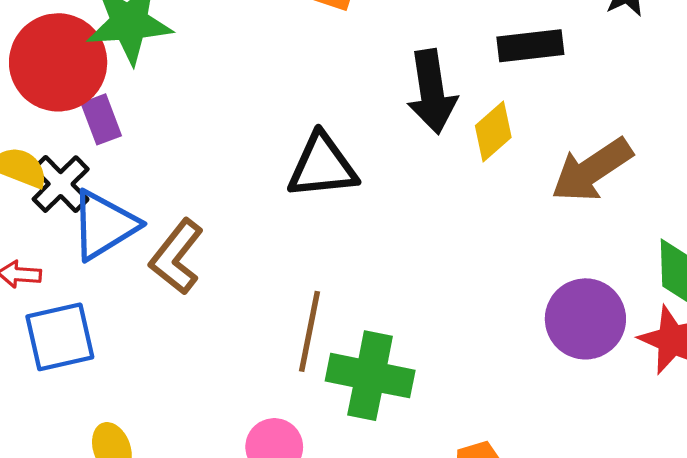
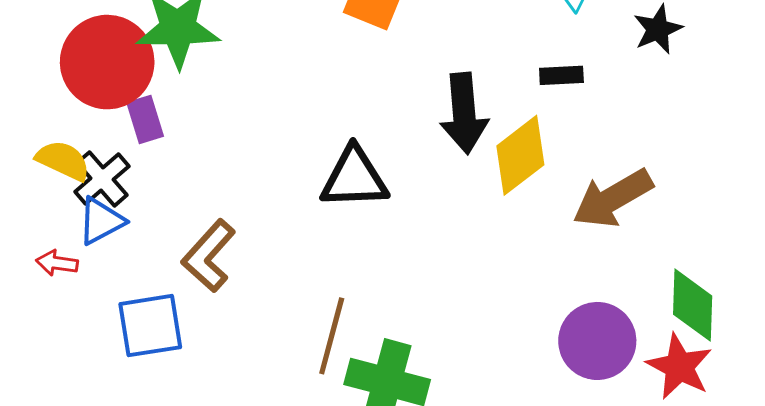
black rectangle: (530, 46) -> (561, 75), size x0.7
yellow diamond: (493, 131) -> (520, 155), size x1.4
blue triangle: (104, 225) -> (101, 221), moved, size x0.7
blue square: (60, 337) -> (150, 326), moved

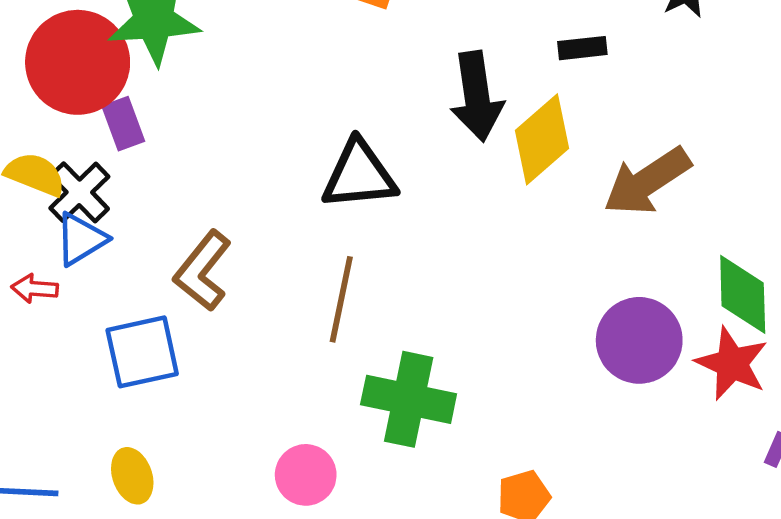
brown line: (332, 336) -> (341, 299), moved

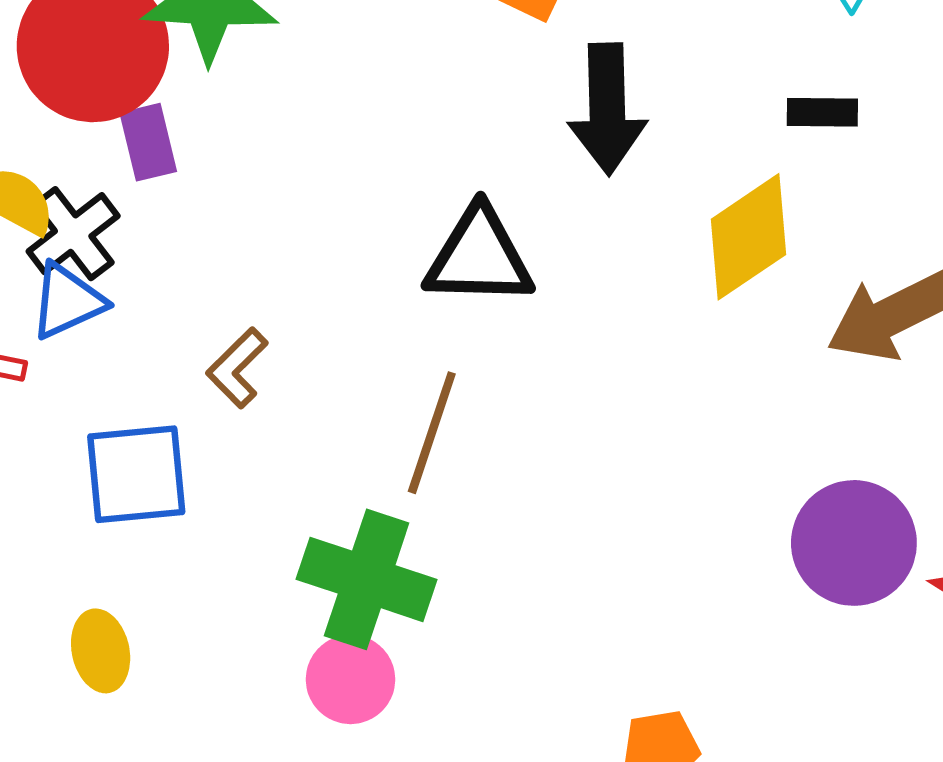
black arrow: (477, 96) -> (607, 109), moved
brown L-shape: (203, 271) -> (237, 368), size x0.7
green cross: (409, 399) -> (367, 579), moved

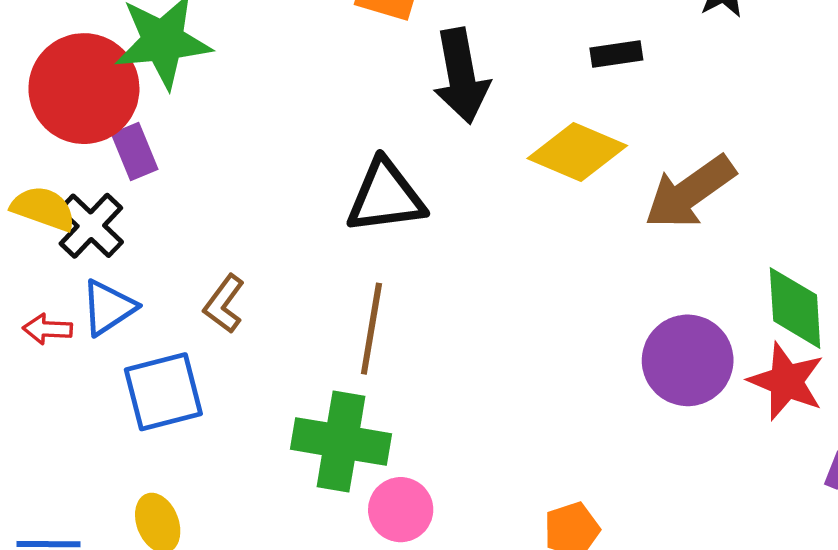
yellow diamond: (748, 237) -> (577, 152), turned 66
blue triangle: (67, 301) -> (108, 308), moved
pink circle: (351, 679) -> (401, 510), moved

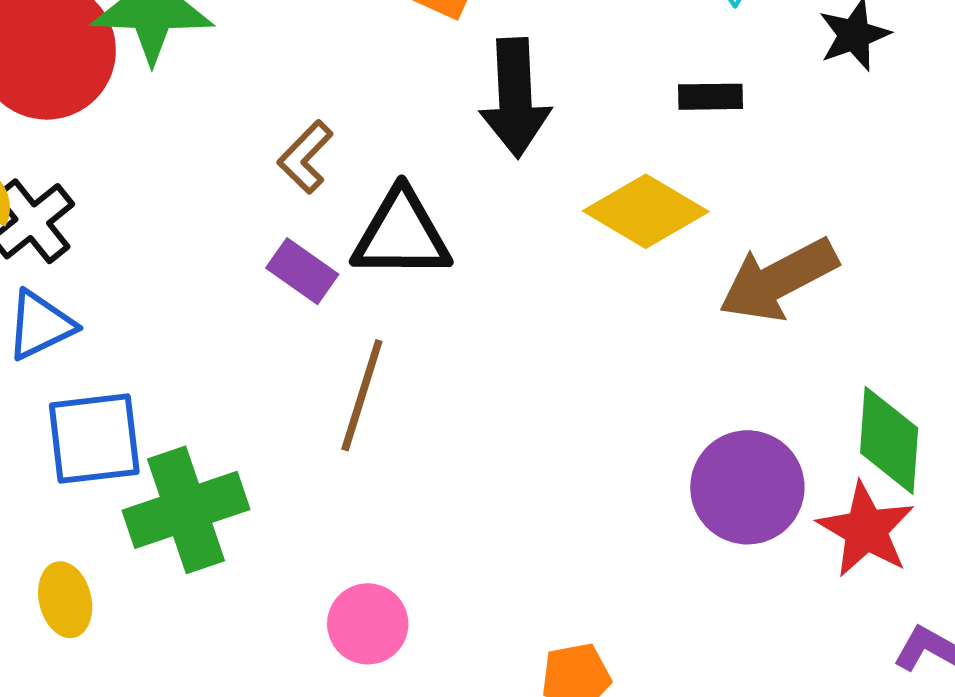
purple rectangle: (135, 151) -> (302, 271), moved, turned -40
brown L-shape: (224, 304) -> (305, 157), moved
green cross: (341, 442) -> (186, 510), moved, turned -36

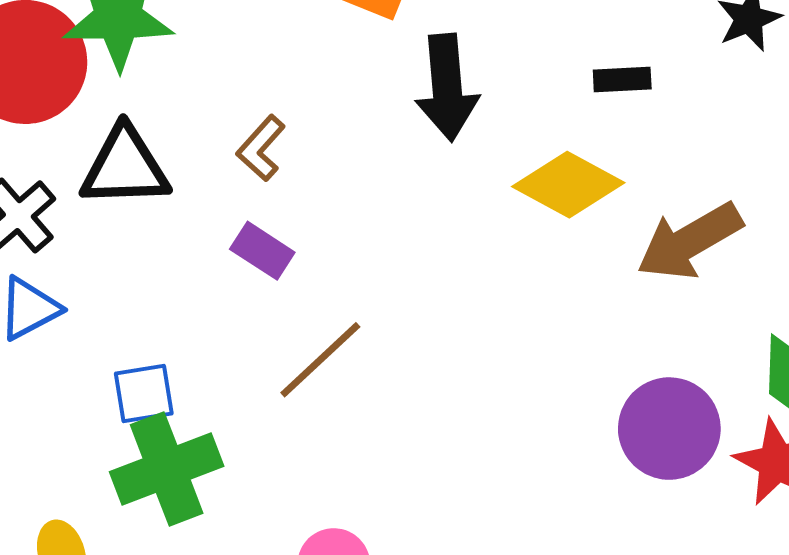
black triangle: (401, 235) -> (125, 167), moved
brown line: (362, 395) -> (320, 360), turned 32
blue square: (94, 439) -> (144, 393), moved, size x0.7

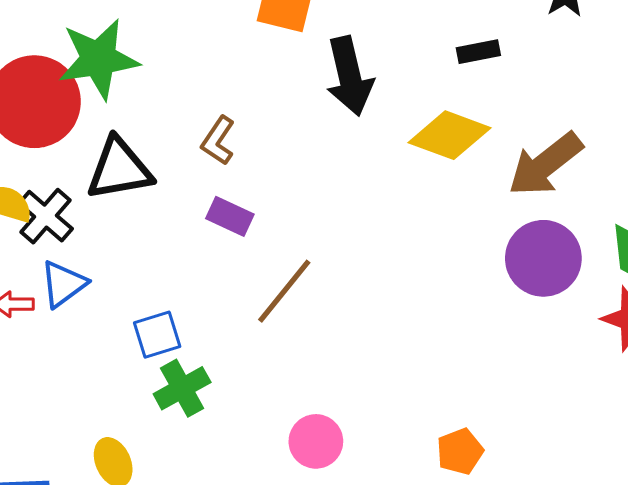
purple circle: (669, 429) -> (543, 258), moved
green cross: (167, 469) -> (182, 388), size x0.7

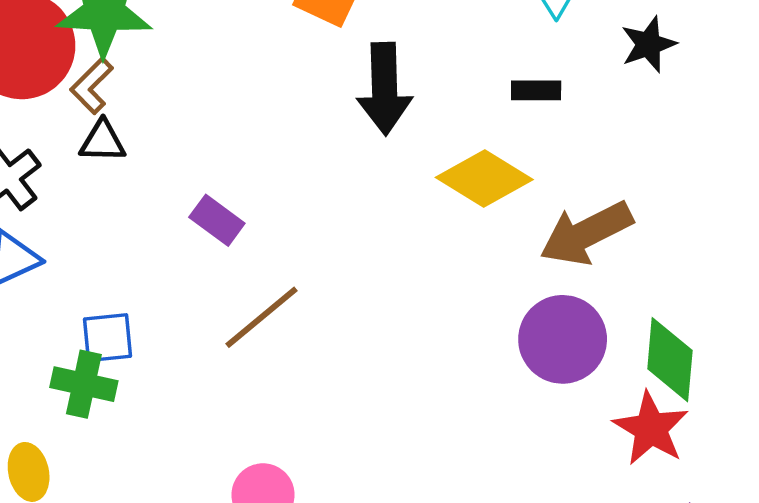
brown L-shape: (218, 141) -> (92, 86), moved
black triangle: (119, 169) -> (102, 141), size x0.6
green cross: (182, 388) -> (84, 384), moved, turned 30

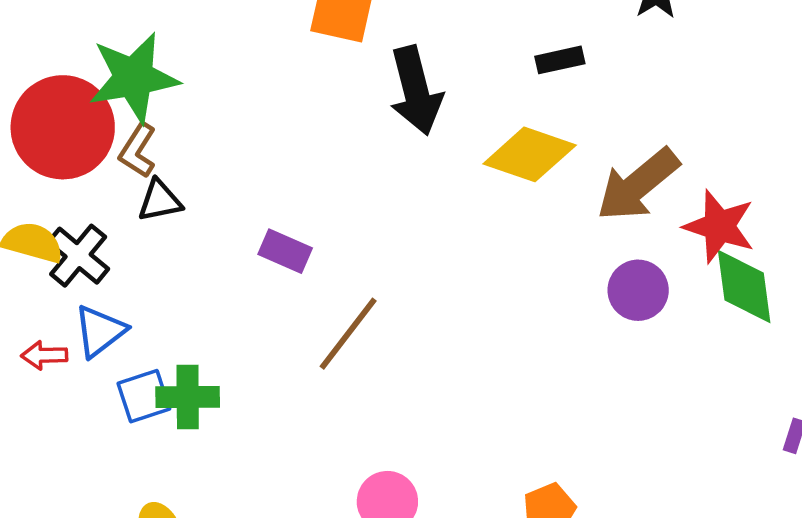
blue square: (108, 338) -> (144, 396), moved
purple circle: (563, 339) -> (638, 290), size x0.7
green cross: (84, 384) -> (188, 397), moved
red star: (651, 428) -> (719, 226), moved

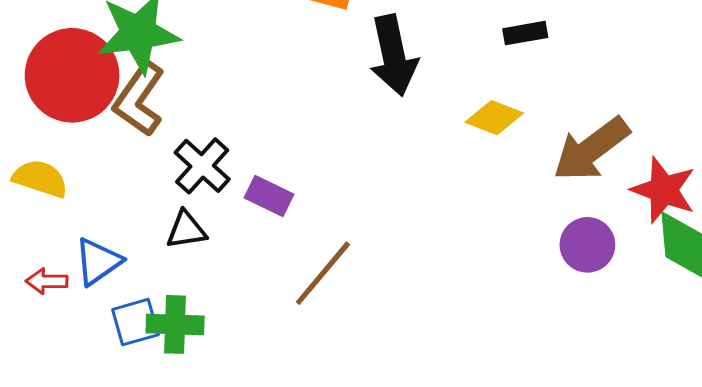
brown L-shape: (138, 150) -> (139, 99), size x1.5
yellow diamond: (530, 154) -> (494, 118), size x0.7
black triangle: (160, 201) -> (186, 230), moved
black cross: (78, 256) -> (202, 166), moved

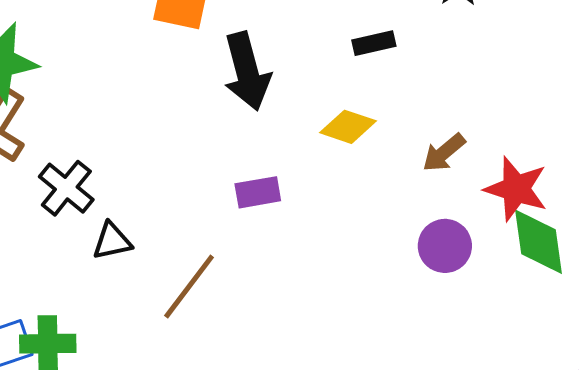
brown arrow: (591, 149) -> (444, 153), size x0.6
purple rectangle: (269, 196) -> (258, 192), moved, turned -33
black triangle: (186, 230) -> (112, 241), moved

